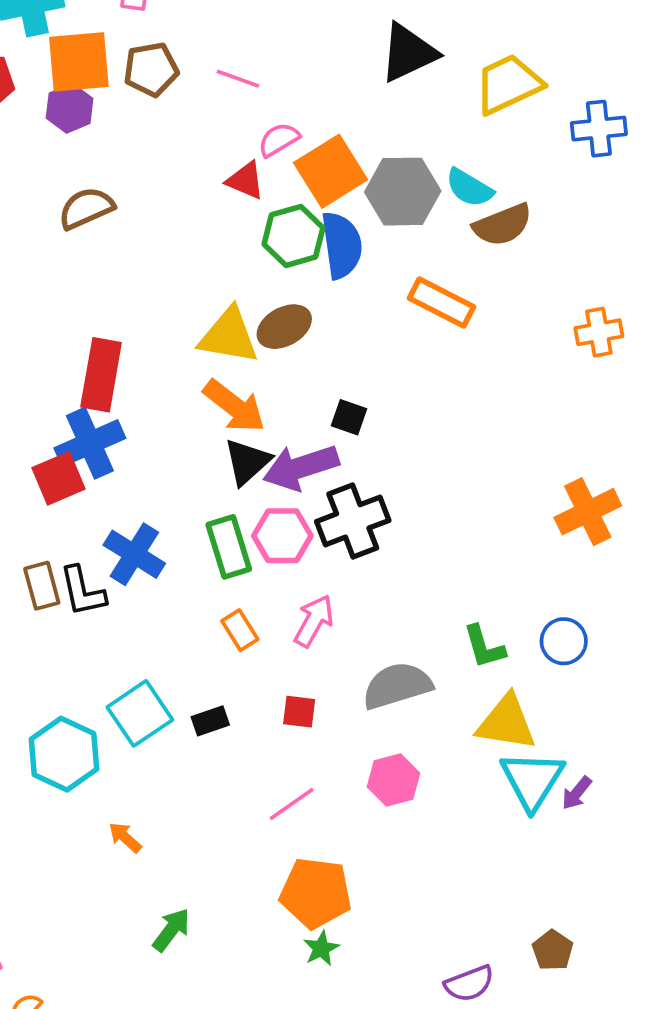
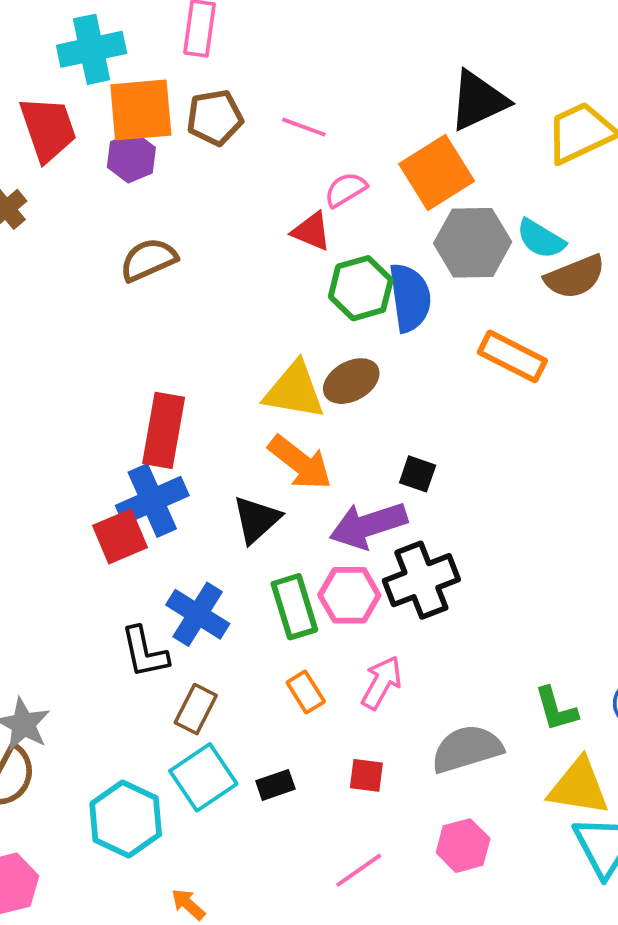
orange square: (331, 171) -> (437, 173), moved
black triangle: (247, 462) -> (256, 519), moved
brown rectangle: (42, 586) -> (196, 709), moved, turned 42

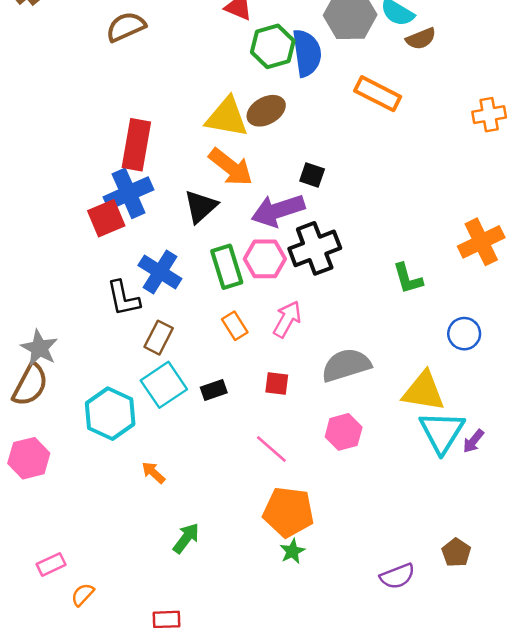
brown semicircle: (575, 277) -> (421, 39), size x0.7
green L-shape: (556, 709) -> (408, 279), moved
pink line: (359, 870) -> (271, 449), turned 76

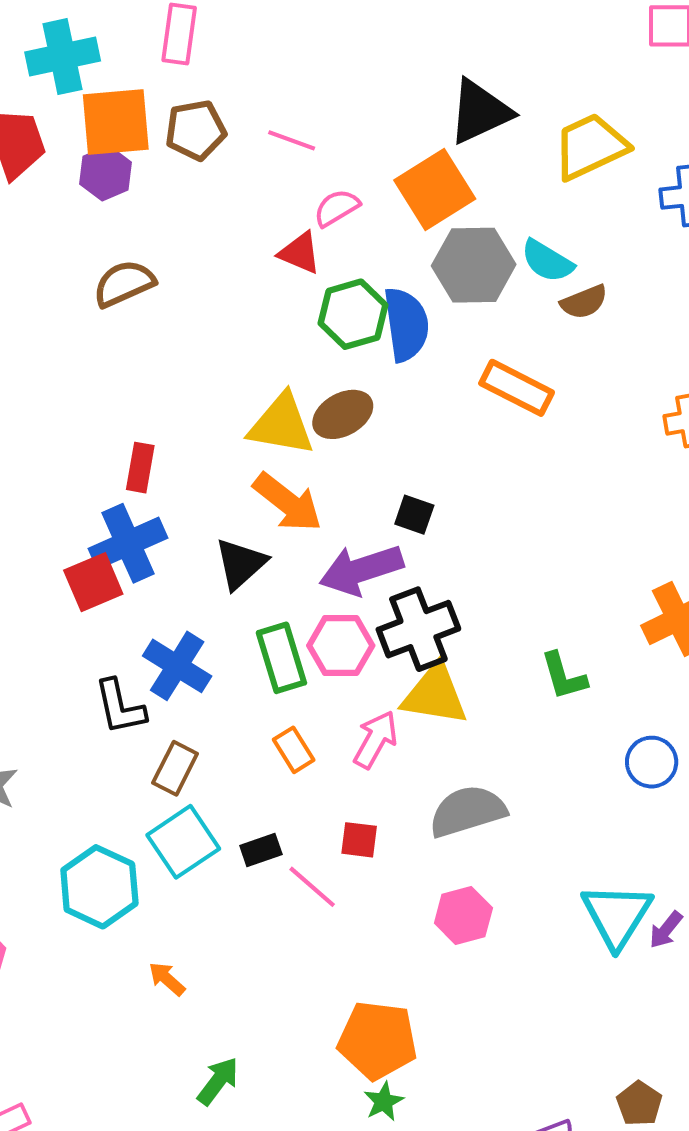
red rectangle: (136, 145) -> (140, 468), size x0.6
yellow triangle: (424, 391) -> (435, 695), moved
pink line: (271, 449) -> (312, 887), moved

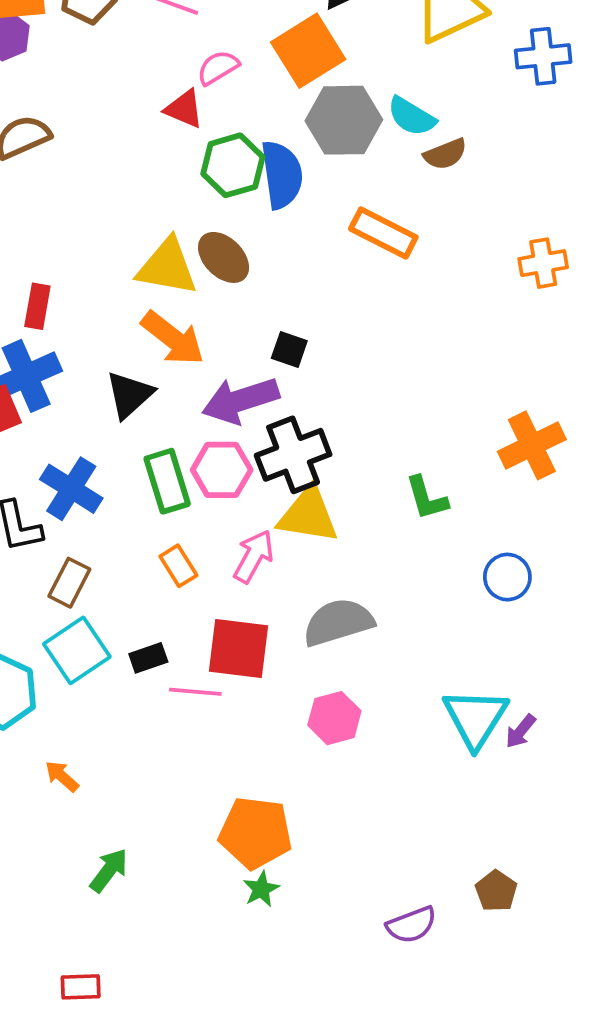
brown ellipse: (343, 414) -> (224, 257), turned 74
red square: (359, 840) -> (239, 648), size x1.8
pink line: (312, 887) -> (195, 692), turned -36

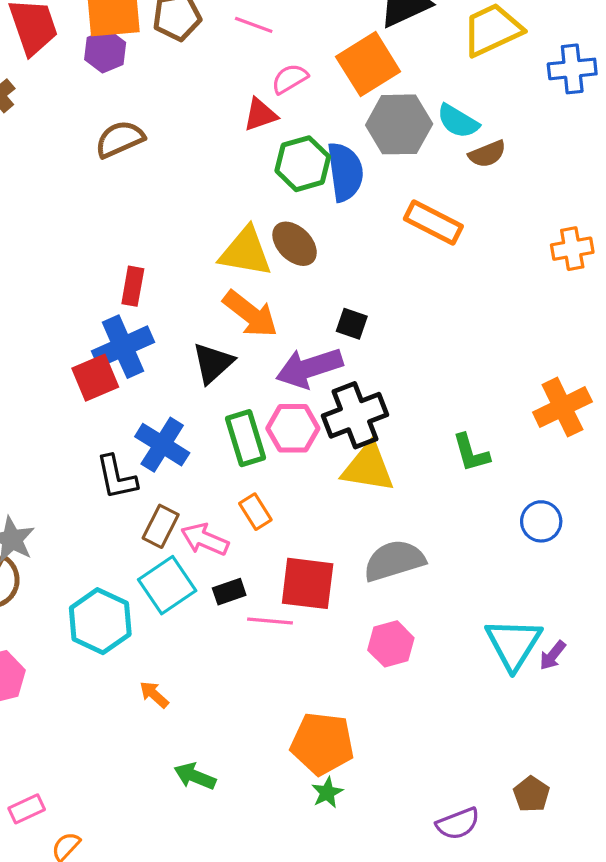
red triangle: (184, 109) -> (260, 115), turned -42
pink arrow: (254, 556) -> (205, 539), moved, turned -96
green arrow: (109, 870) -> (195, 776), turned -105

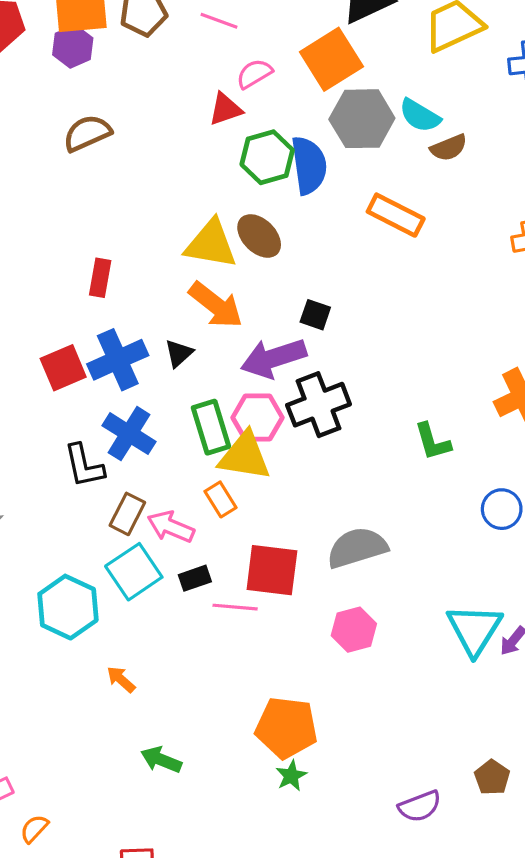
blue cross: (123, 347) -> (118, 360), moved
black triangle: (213, 363) -> (179, 353), size x0.7
yellow triangle: (368, 468) -> (245, 456), moved

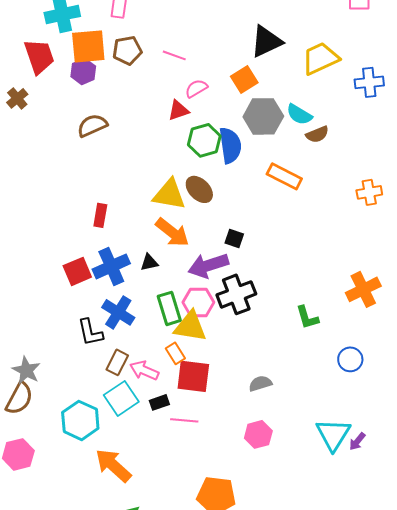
orange square: (331, 59) -> (244, 79), size x0.7
black triangle: (179, 353) -> (149, 262), turned 30
gray semicircle: (357, 548) -> (260, 383), size x0.6
red square: (272, 570) -> (193, 376), moved
orange arrow: (121, 679) -> (113, 465), size x2.0

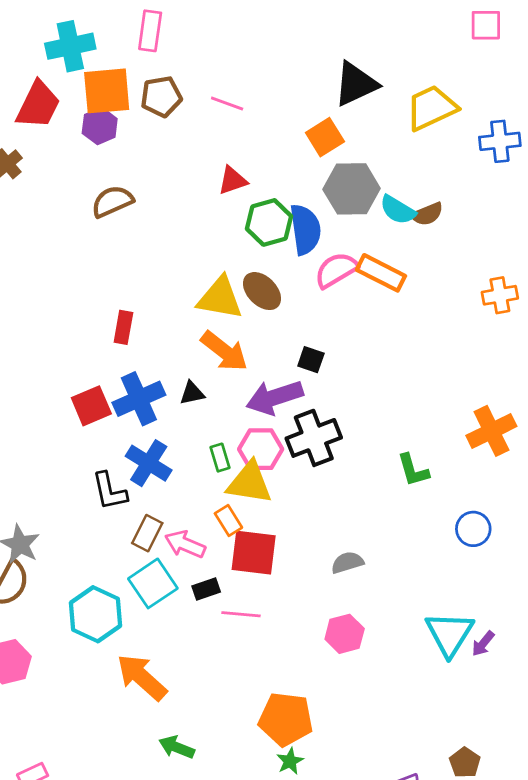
red trapezoid: (39, 56) -> (38, 105), turned 45
pink semicircle: (196, 88) -> (336, 270), moved, size x1.4
cyan semicircle: (299, 114) -> (398, 210), moved
green rectangle: (169, 308) -> (220, 458), size x0.6

